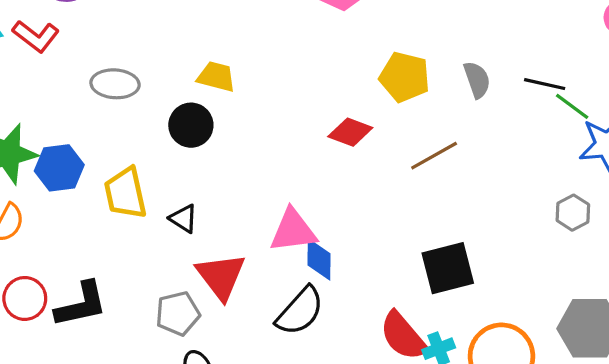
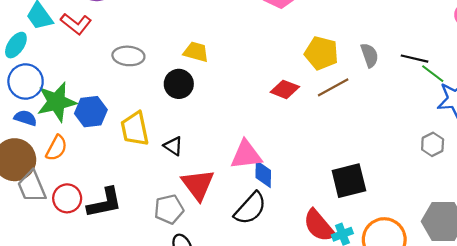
brown line: (434, 156) -> (333, 87), moved

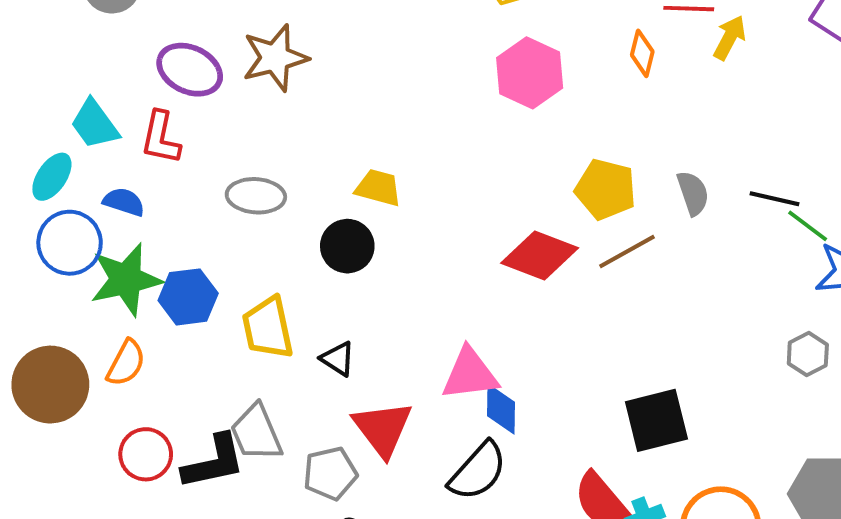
red L-shape: (76, 24) -> (161, 138), turned 64
red diamond: (285, 89) -> (540, 255), size x1.4
blue semicircle: (25, 118) -> (124, 202), moved
gray trapezoid: (32, 187) -> (256, 433), moved

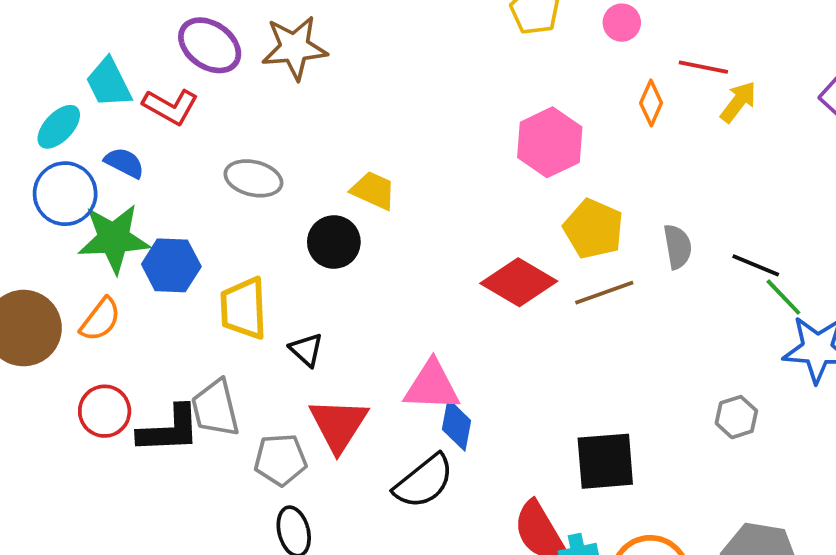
pink hexagon: (530, 73) -> (550, 142), moved
red L-shape: (161, 138) -> (170, 107), turned -82
gray hexagon: (808, 354) -> (736, 417), moved

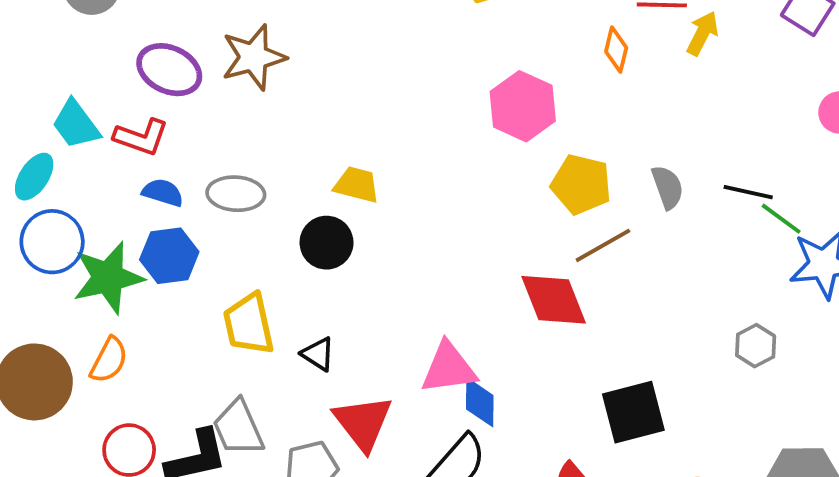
blue semicircle: (124, 163) -> (163, 193), moved
blue hexagon: (171, 265) -> (169, 256), moved
red diamond: (519, 282) -> (554, 300), moved, turned 48

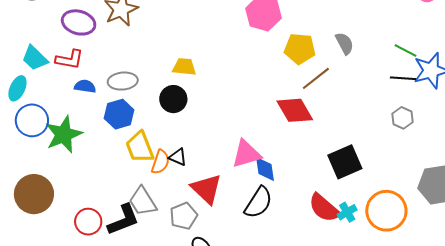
black line: (748, 192) -> (403, 78), moved
blue hexagon: (169, 256) -> (119, 114), moved
orange semicircle: (109, 360) -> (160, 162), moved

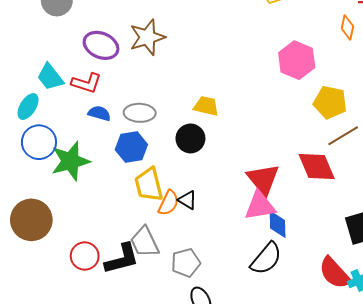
red triangle: (206, 189) -> (263, 179), moved

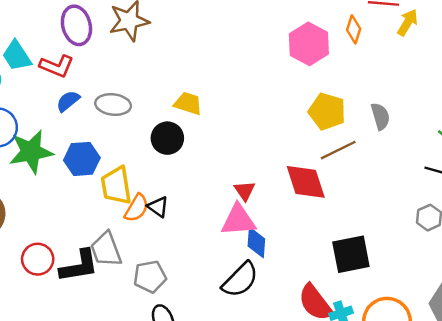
purple ellipse: (101, 45) -> (76, 25), turned 48
pink hexagon: (297, 60) -> (309, 44), moved
blue semicircle: (99, 113) -> (68, 101), turned -60
blue hexagon: (131, 147) -> (82, 159), moved
red triangle: (263, 179) -> (245, 191), size x0.6

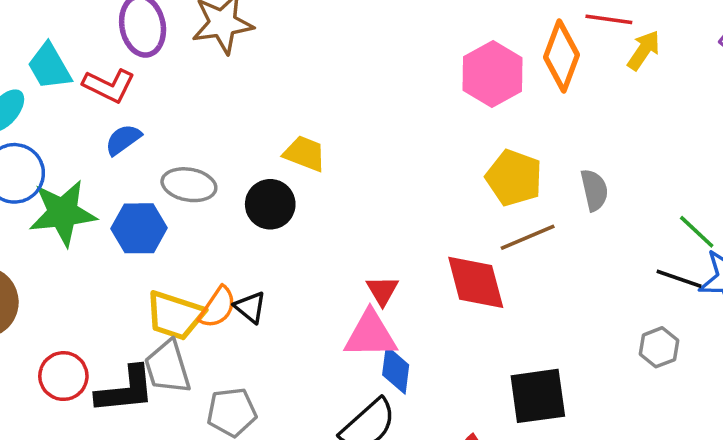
orange diamond: (354, 29) -> (561, 56), size x1.6
gray ellipse: (113, 105) -> (189, 185), moved
yellow trapezoid: (116, 186) -> (175, 315), moved, turned -66

